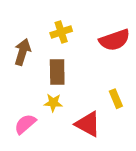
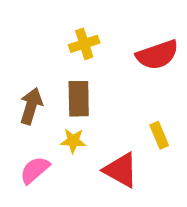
brown arrow: (23, 52) -> (31, 106), moved

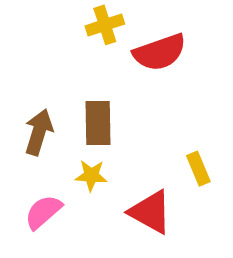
yellow cross: (84, 44) -> (105, 25), moved
red semicircle: (157, 55) -> (160, 52), moved

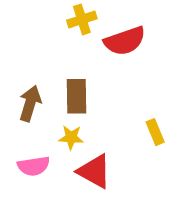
pink semicircle: (43, 212) -> (34, 166), turned -148
red triangle: (150, 212) -> (94, 171), moved

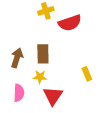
pink semicircle: (34, 166) -> (19, 93), turned -78
red triangle: (94, 171) -> (53, 96), turned 35

